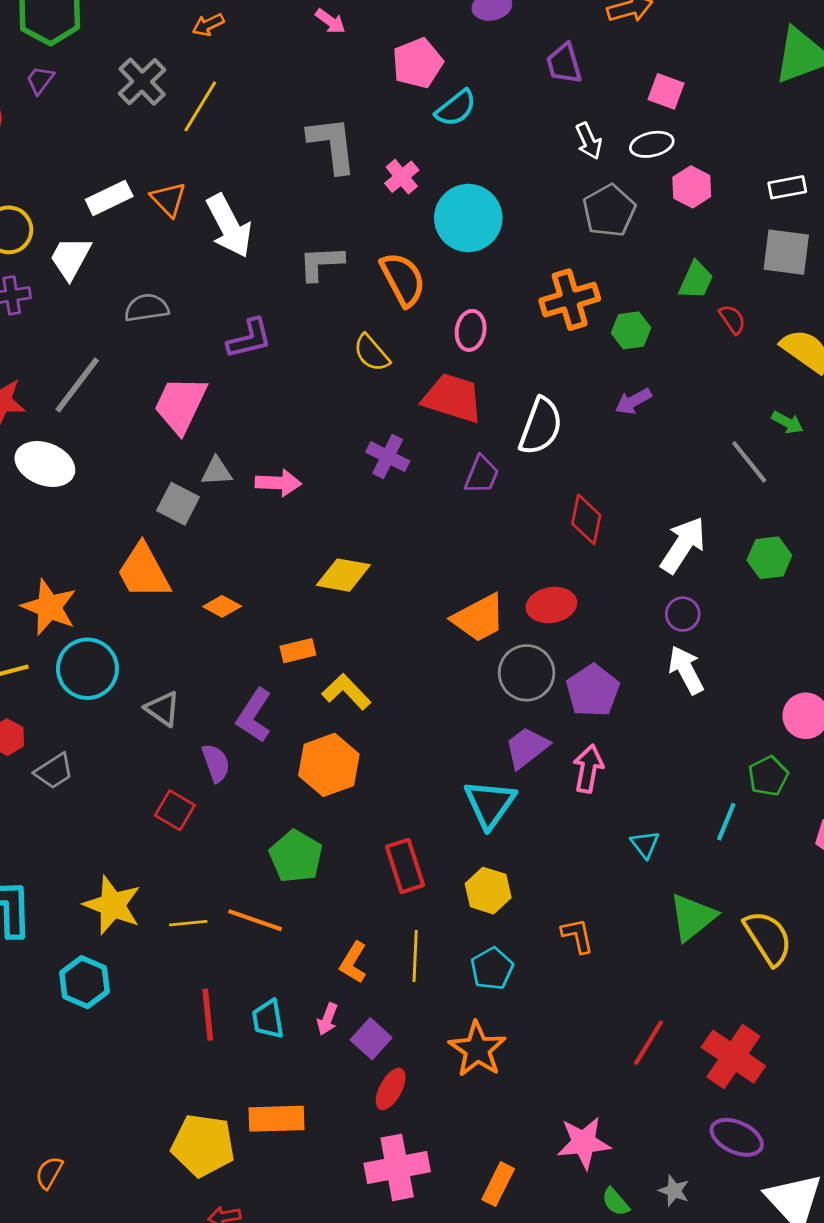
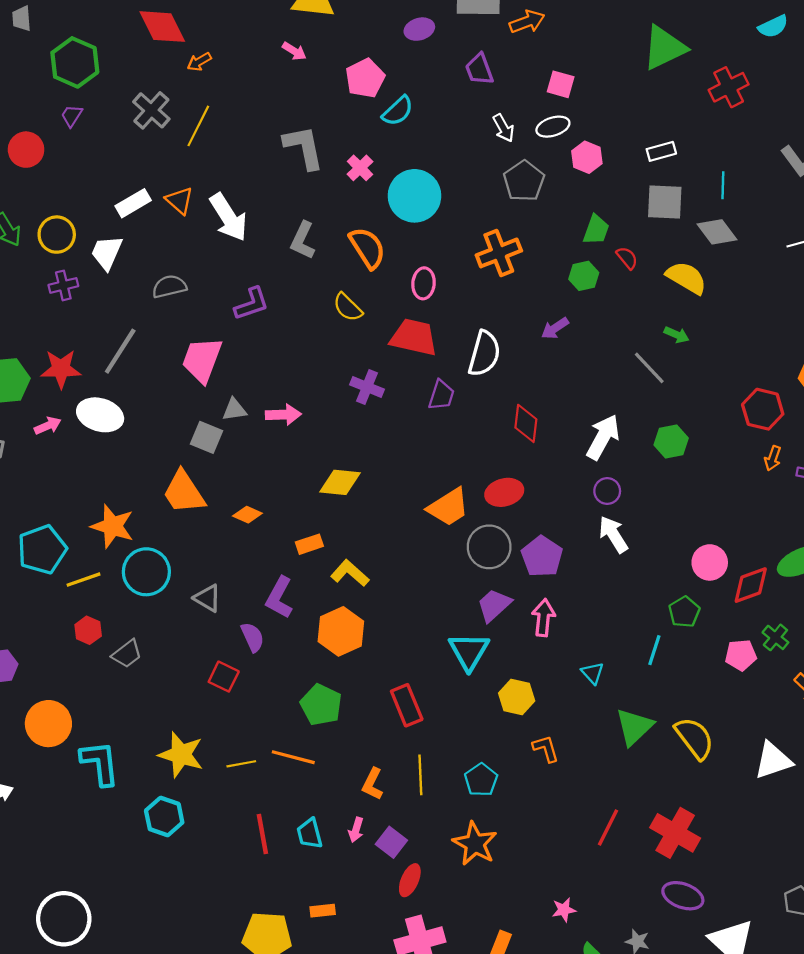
gray L-shape: (321, 263) -> (303, 240), turned -57
green hexagon: (631, 330) -> (584, 276), moved
yellow hexagon: (488, 891) -> (517, 697), moved
orange rectangle: (277, 1119) -> (323, 911), size x0.6
pink star: (584, 1143) -> (564, 910), size x0.6

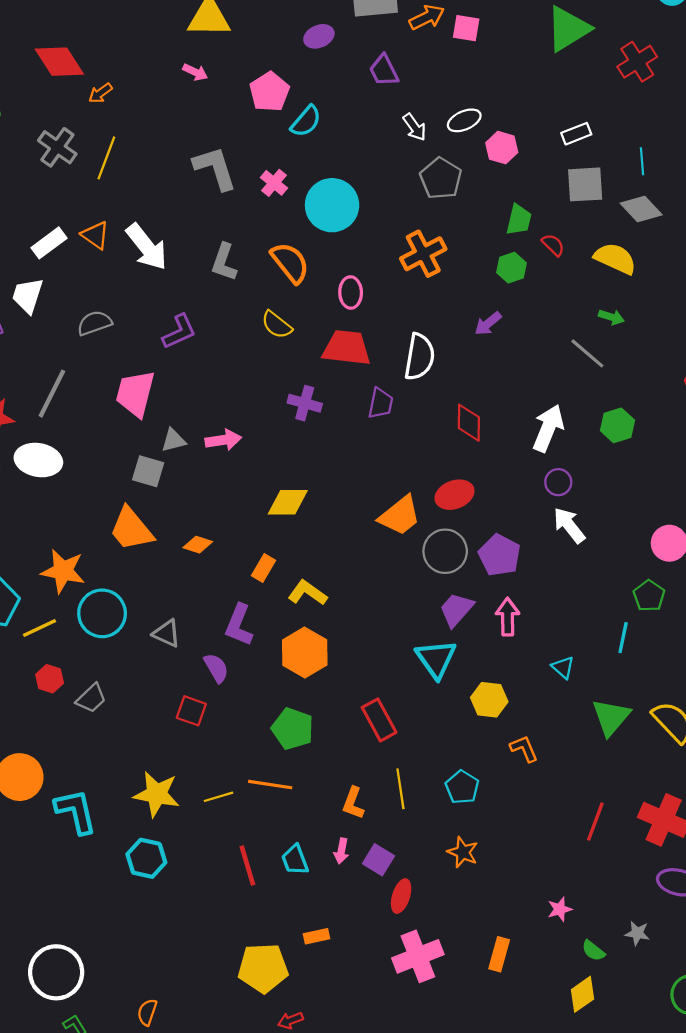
pink square: (561, 84) -> (466, 28), moved
orange rectangle: (309, 544) -> (263, 568), turned -35
orange star: (475, 844) -> (463, 852), size x0.7

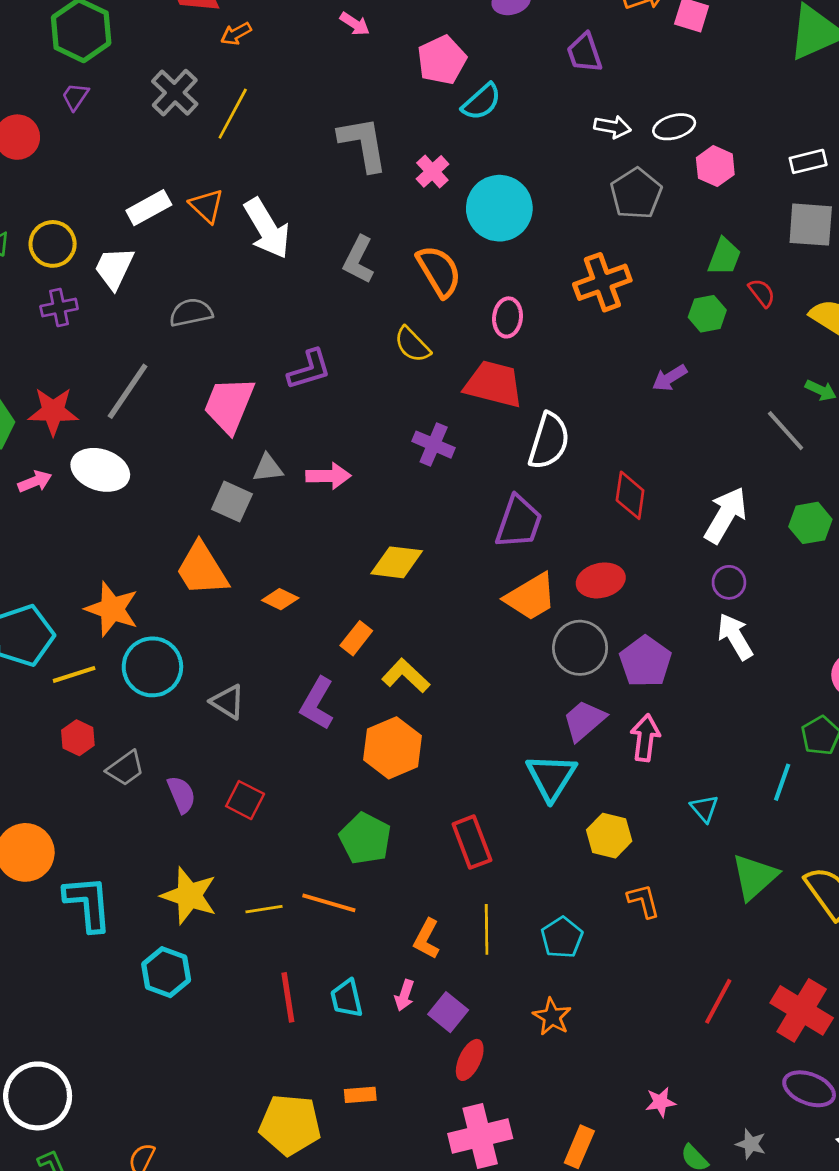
white arrow: (415, 127) -> (613, 127), turned -52
purple L-shape: (179, 332) -> (309, 369), moved
white semicircle: (419, 357) -> (549, 441), moved
purple trapezoid: (381, 403) -> (519, 522), moved, size x1.4
purple semicircle: (216, 668) -> (181, 794), moved

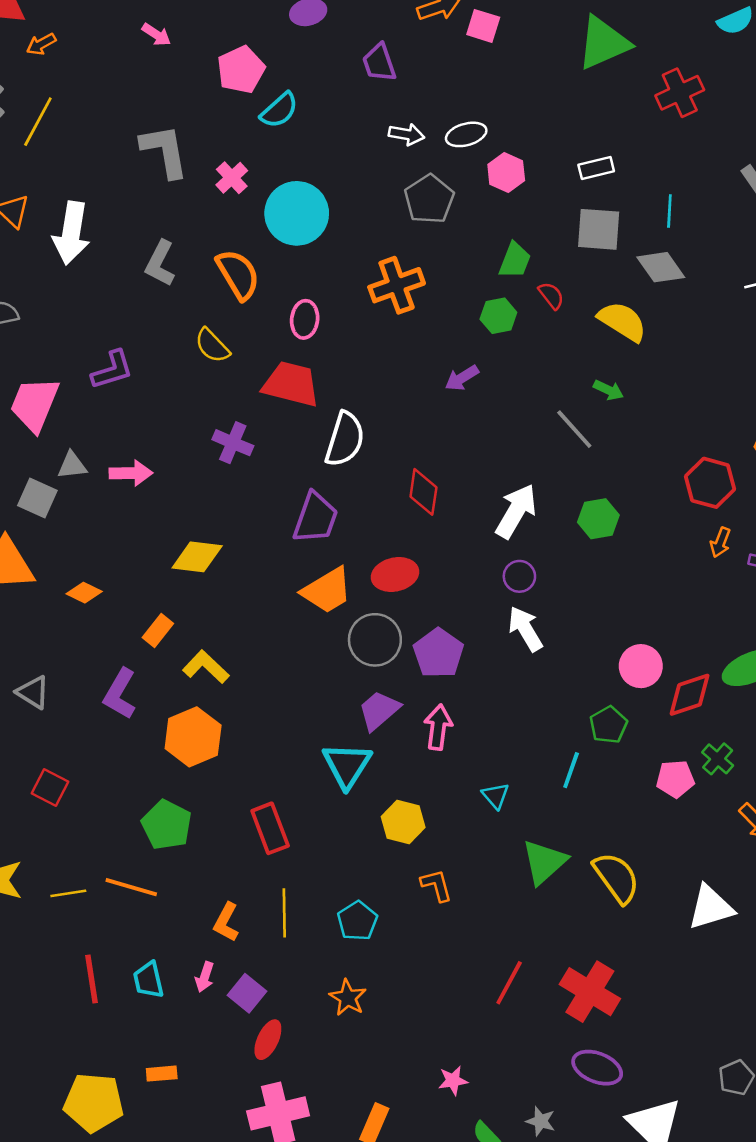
white arrow: (267, 228) -> (71, 233), turned 40

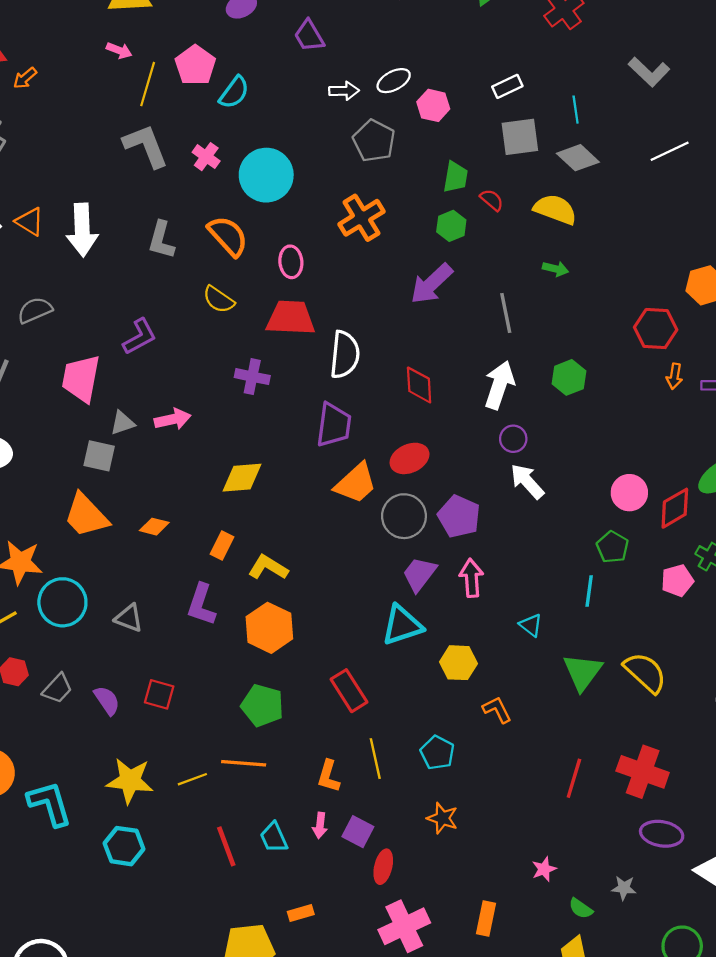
yellow line: (38, 122) -> (148, 84), moved
purple arrow: (462, 378) -> (431, 284), size x1.6
gray line: (574, 429) -> (506, 313), moved, turned 42
cyan triangle: (347, 765) -> (402, 625), turned 51

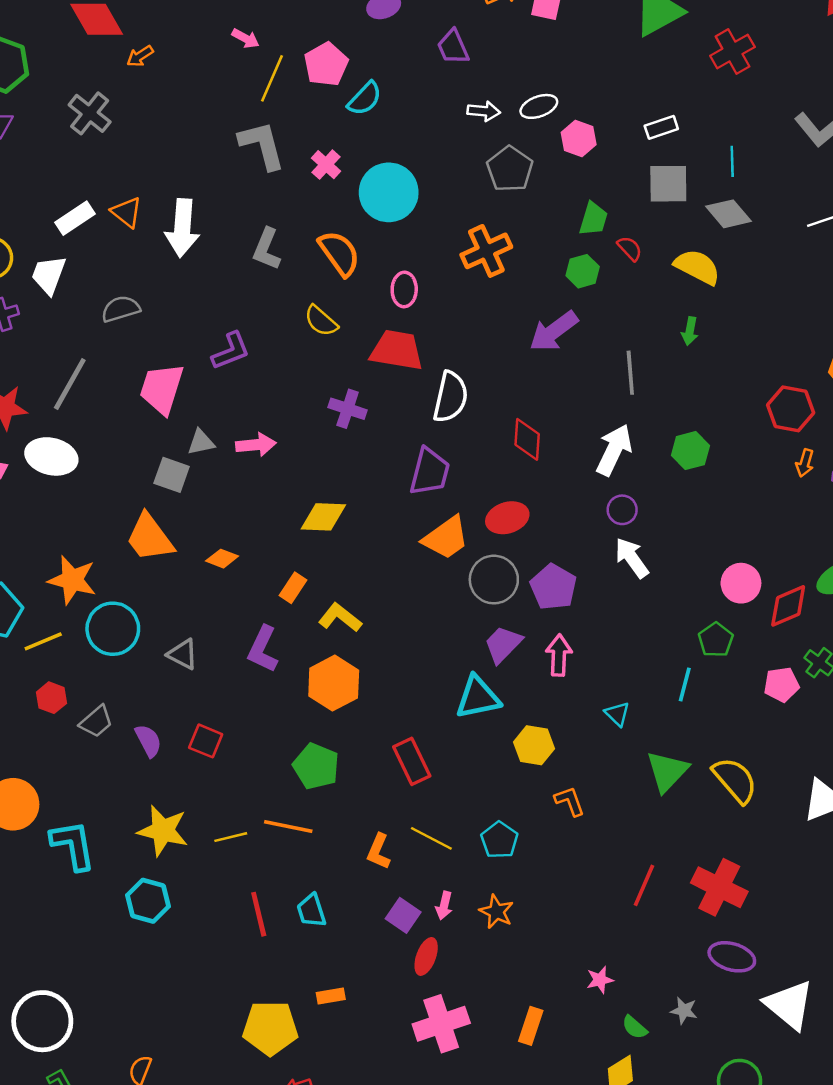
green arrow: (555, 269) -> (690, 331), turned 80
yellow line: (375, 759) -> (431, 838), turned -57
pink arrow: (320, 825) -> (444, 906), moved

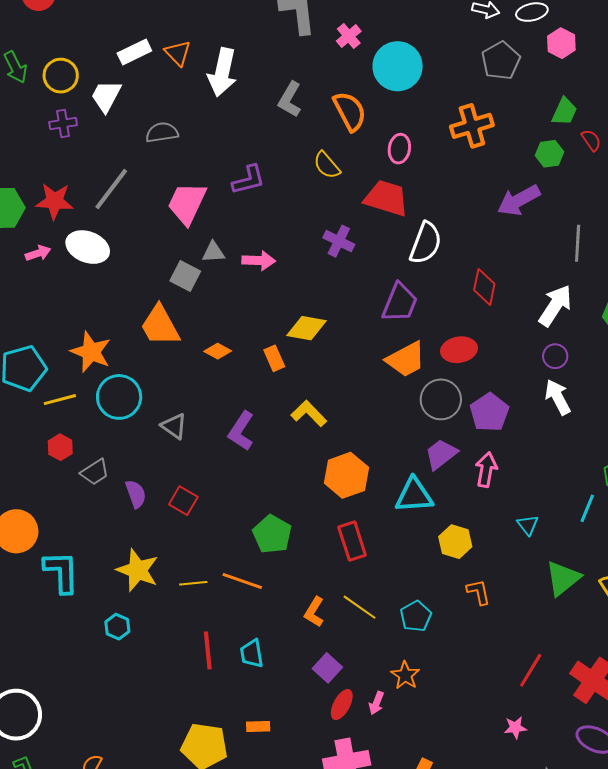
orange rectangle: (293, 588) -> (274, 358), moved, turned -65
orange hexagon: (334, 683) -> (346, 475), moved
cyan hexagon: (148, 901) -> (117, 627), size x0.7
pink arrow: (444, 906) -> (376, 703), moved
pink star: (600, 980) -> (515, 728), moved

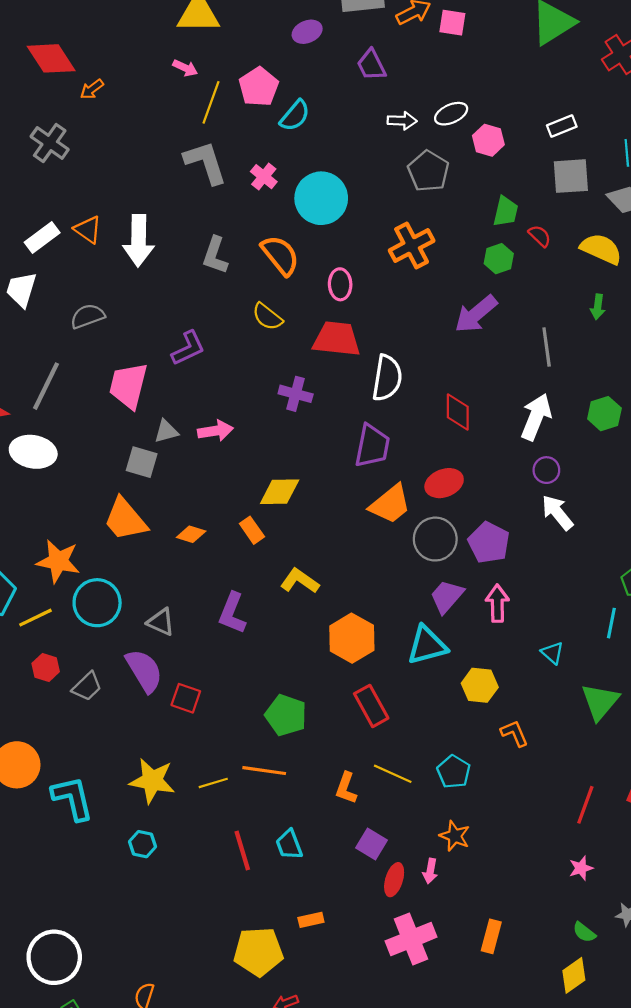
purple semicircle: (136, 494) -> (144, 671), moved, size x1.5

